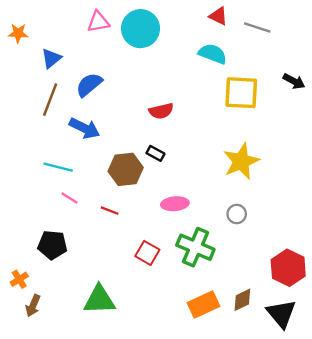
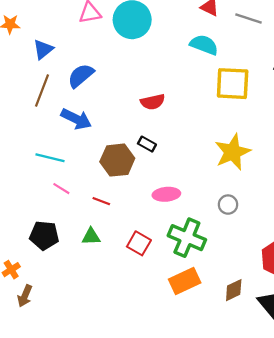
green triangle: (99, 300) -> (91, 237), moved, size x0.6
orange rectangle: (203, 304) -> (185, 281), moved

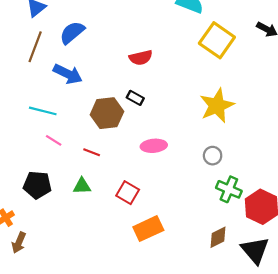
yellow square: (233, 84) -> (217, 40), turned 32
green cross: (187, 238) -> (229, 189), moved, size x0.7
orange rectangle: (185, 281) -> (148, 229), moved

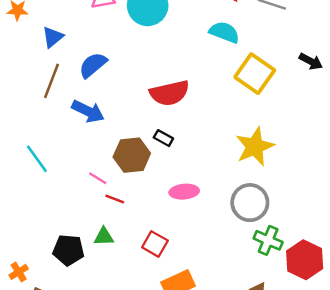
red semicircle: (141, 58) -> (170, 93), size x1.5
cyan line: (43, 111) -> (37, 159), moved, turned 40
pink line: (54, 140) -> (98, 178), moved
gray circle: (213, 156) -> (250, 203), size x1.8
black pentagon: (37, 185) -> (69, 250), moved

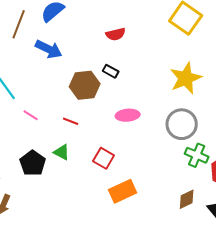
red semicircle: (170, 93) -> (116, 34), size x0.6
pink line: (98, 178) -> (31, 115), moved
green triangle: (104, 237) -> (62, 152), turned 30
black pentagon: (69, 250) -> (33, 163), turned 30

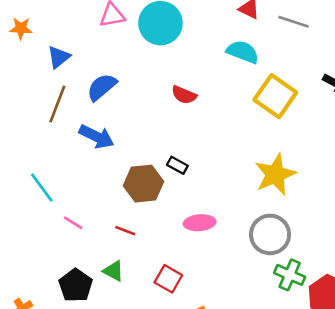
red semicircle: (116, 34) -> (184, 95), moved, turned 36

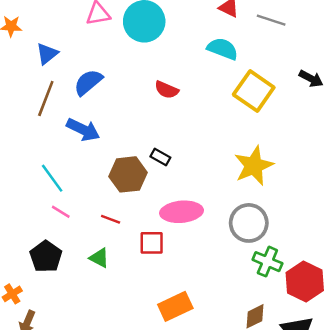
cyan line: (42, 188) -> (52, 178), moved
pink ellipse: (200, 223) -> (182, 212), size x1.4
red square: (168, 279) -> (152, 243), moved, turned -30
black pentagon: (76, 285) -> (46, 257), moved

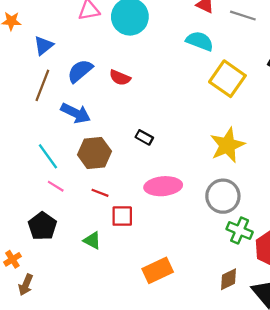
red semicircle: (167, 90) -> (120, 78), moved
brown hexagon: (128, 174) -> (94, 153), moved
red square: (152, 243) -> (122, 216), moved
green triangle: (99, 258) -> (92, 240), moved

